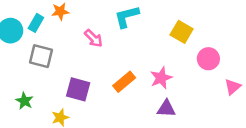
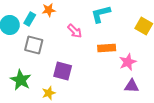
orange rectangle: (124, 82) -> (107, 48), moved, turned 36
green star: (24, 101) -> (21, 80), size x1.5

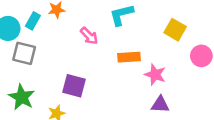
gray square: (34, 45) -> (24, 53), moved
pink star: (128, 62) -> (155, 75), turned -30

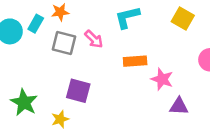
yellow square: (175, 30) -> (183, 19), moved
gray square: (24, 53) -> (64, 43), moved
purple triangle: (160, 105) -> (179, 106), moved

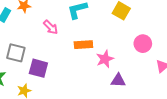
gray square: (64, 43) -> (16, 53), moved
pink star: (162, 79) -> (105, 59), turned 30

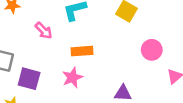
pink star: (105, 59) -> (72, 77), moved

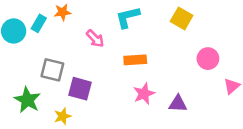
pink star: (72, 77) -> (144, 94), moved

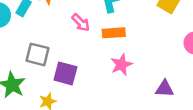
orange rectangle: (135, 60) -> (114, 33), moved
pink star: (144, 94) -> (121, 65), moved

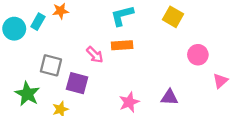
pink arrow: (81, 23) -> (95, 55), moved
pink star: (121, 65) -> (129, 102), moved

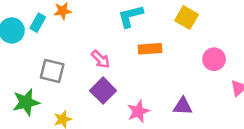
orange rectangle: (122, 45) -> (150, 49), moved
purple square: (77, 83) -> (103, 91), moved, turned 30
green star: (27, 94) -> (26, 102), turned 30

